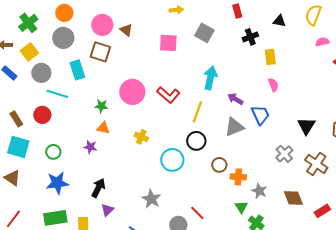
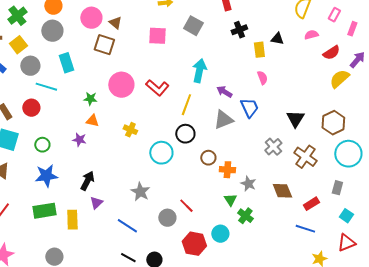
black triangle: (279, 21) -> (277, 39), moved
brown square: (100, 52) -> (104, 45), moved

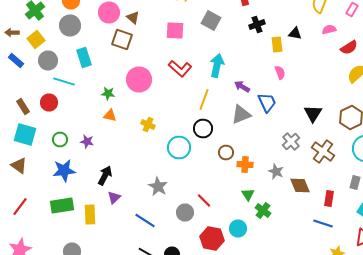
red L-shape: (157, 88) -> (180, 68), moved
purple star: (79, 140) -> (87, 142), moved
gray star: (248, 184) -> (276, 172), moved
red rectangle: (311, 204) -> (329, 198), turned -49

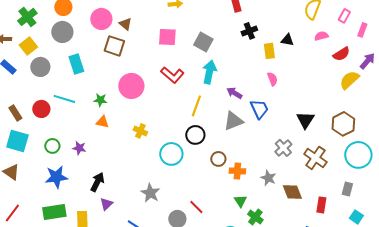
gray square: (211, 20) -> (203, 42), moved
cyan line: (64, 82) -> (64, 99), moved

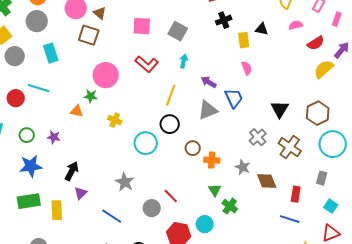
cyan arrow: (209, 72) -> (184, 61), size x0.6
green star: (100, 100) -> (91, 96), moved

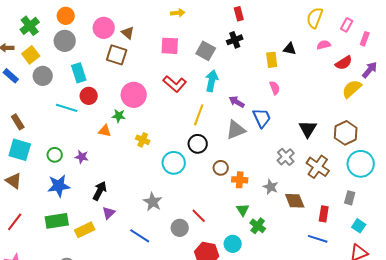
black cross: (224, 20) -> (235, 40), moved
cyan arrow: (184, 61) -> (212, 81), size x1.5
red circle: (16, 98) -> (89, 96), moved
yellow rectangle: (57, 210) -> (85, 230), turned 66

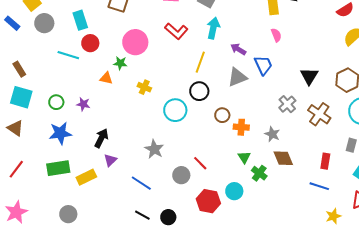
brown diamond: (295, 201) -> (283, 158), moved

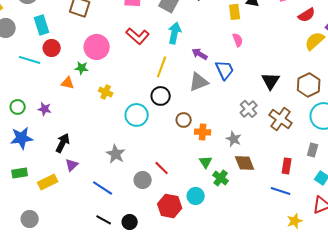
green rectangle: (58, 168) -> (20, 173), size x0.7

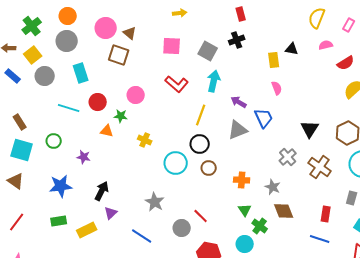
pink circle: (97, 47) -> (136, 95), size x0.7
red circle: (52, 48) -> (98, 102), moved
green circle: (18, 107) -> (54, 141), moved
brown circle: (184, 120) -> (209, 168), moved
cyan circle: (196, 196) -> (245, 244), moved

